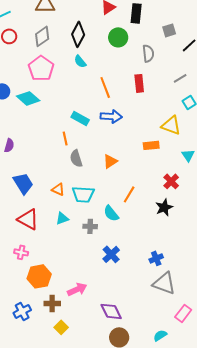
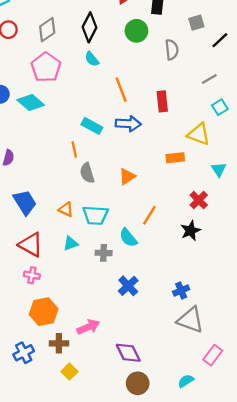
red rectangle: (139, 83) -> (162, 101), moved
pink cross: (21, 252) -> (32, 275), moved

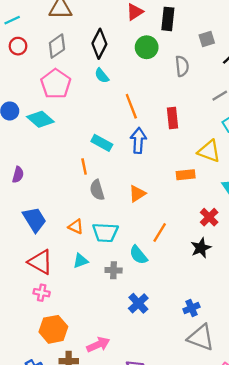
blue arrow: (128, 124) -> (138, 140), turned -90

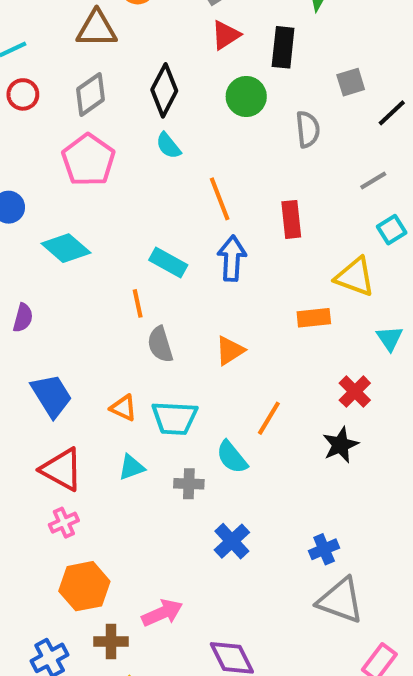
cyan diamond: (40, 119) -> (66, 248), moved
pink cross: (42, 293) -> (64, 523), turned -35

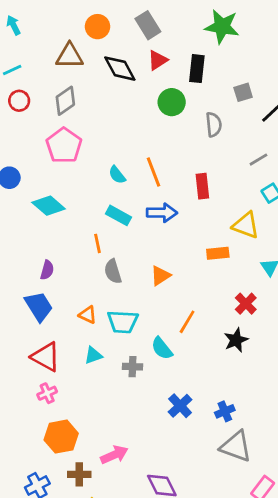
black diamond: (164, 90) -> (120, 69), moved, turned -56
cyan semicircle: (168, 146) -> (117, 175), moved
blue arrow: (232, 258) -> (162, 213), turned 88
purple semicircle: (23, 318) -> (47, 270), moved
blue cross: (232, 541) -> (180, 406), moved

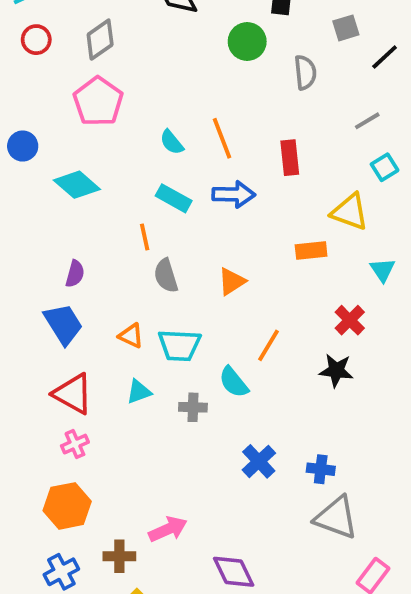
black star: (236, 340) -> (336, 371), turned 30
blue cross: (225, 411) -> (321, 469), turned 30
orange hexagon: (61, 437) -> (67, 506), moved

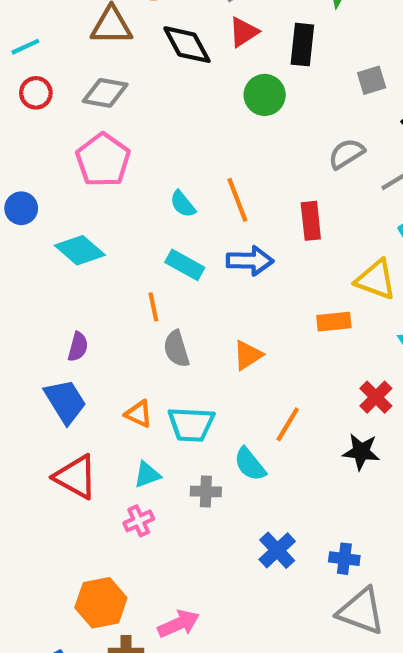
gray diamond: (100, 40) -> (105, 93), turned 45
gray semicircle: (305, 72) -> (346, 154), moved, turned -116
pink cross: (75, 444) -> (139, 521), moved
orange hexagon: (67, 506) -> (101, 603), moved

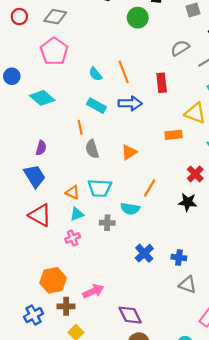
orange triangle: (139, 414) -> (73, 192), moved
cyan semicircle: (250, 464) -> (130, 209), turned -42
gray triangle: (361, 611) -> (188, 285), size x0.7

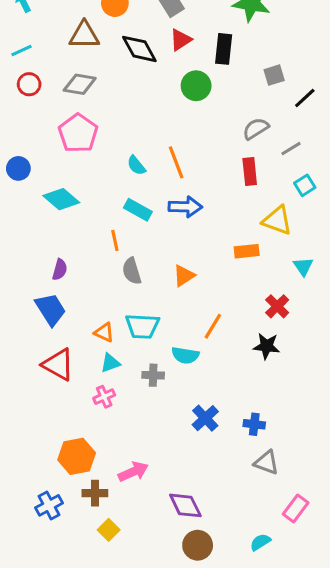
red rectangle: (162, 83) -> (250, 172), moved

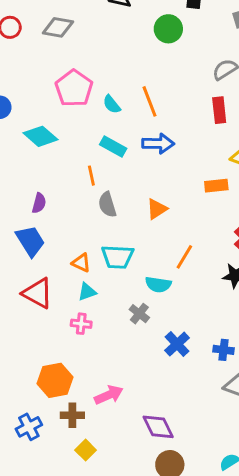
pink pentagon: (78, 133) -> (74, 88), moved
gray cross: (153, 375) -> (139, 314), moved, turned 36
pink cross: (104, 397) -> (81, 324), turned 30

